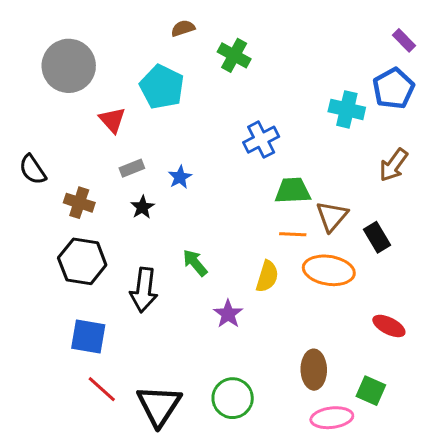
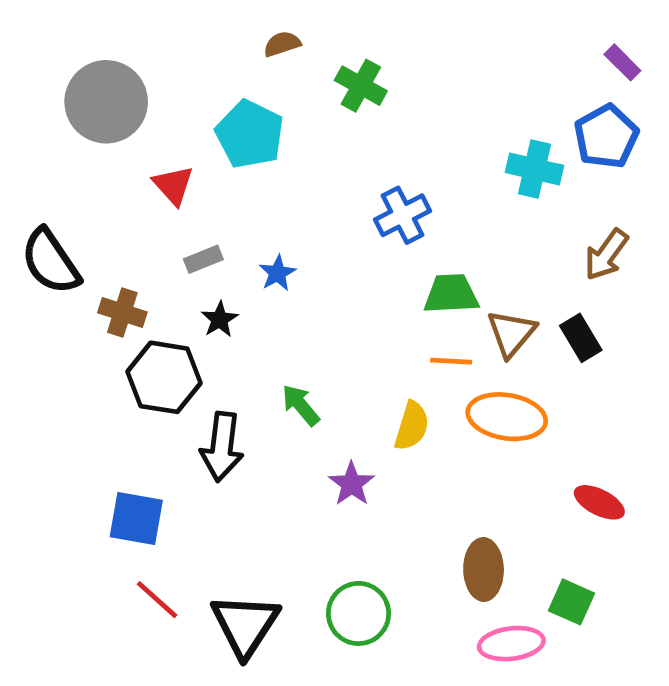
black semicircle: (33, 170) -> (51, 262), size x1.4
black rectangle: (377, 237) -> (581, 338), moved
black hexagon: (82, 261) -> (164, 377), moved

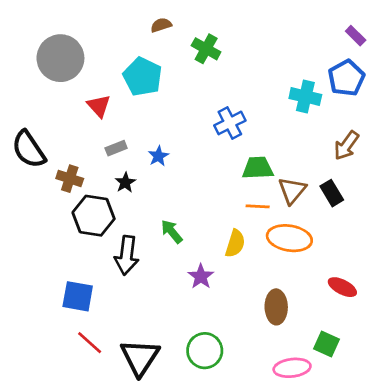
brown ellipse: (484, 569) -> (276, 307), moved

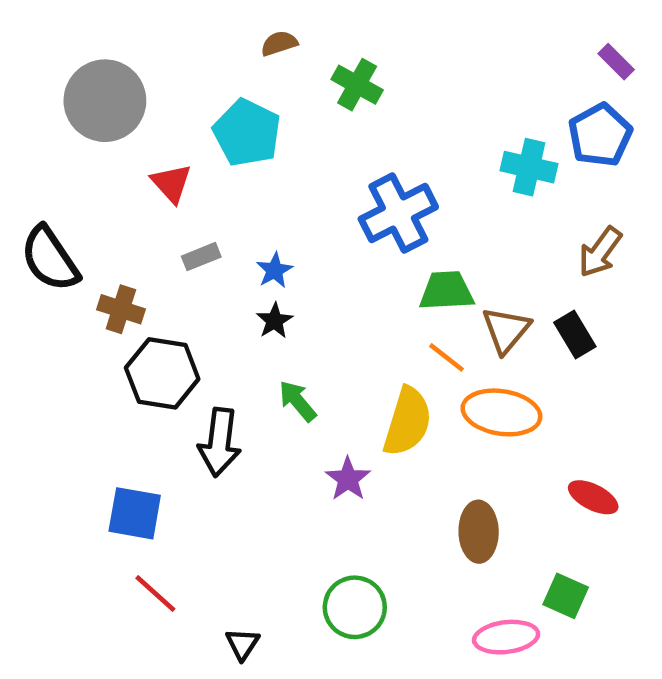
blue cross: (230, 123) -> (398, 213), size x1.4
black star: (125, 183) -> (275, 321), moved
orange line: (258, 206) -> (446, 357), turned 35
yellow semicircle: (235, 243) -> (407, 422), size x1.4
black triangle: (140, 357) -> (242, 644), moved, size x0.5

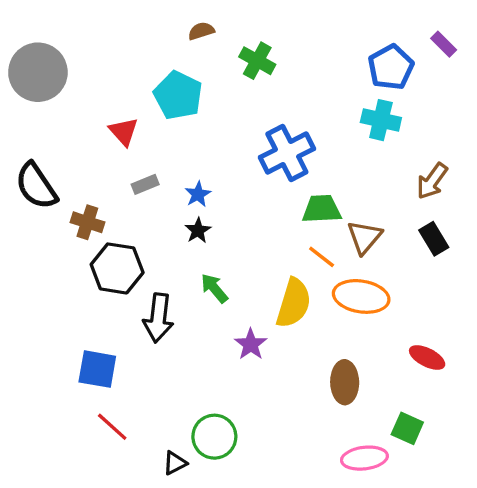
gray circle: (105, 101) -> (38, 72), moved
blue pentagon: (600, 135) -> (391, 67), moved
black rectangle: (575, 335) -> (434, 239), moved
green circle: (355, 607) -> (214, 437), moved
black triangle: (242, 644) -> (175, 463), turned 30

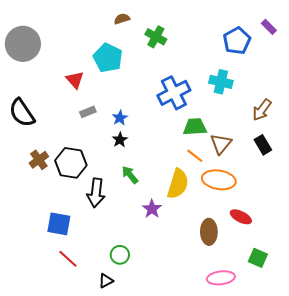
cyan cross: (381, 120) -> (221, 82), moved
brown cross: (87, 222) -> (39, 160), moved, turned 36
red ellipse: (427, 357) -> (241, 217), moved
green square: (407, 428) -> (258, 258), moved
green circle: (214, 437) -> (120, 255), moved, size x0.7

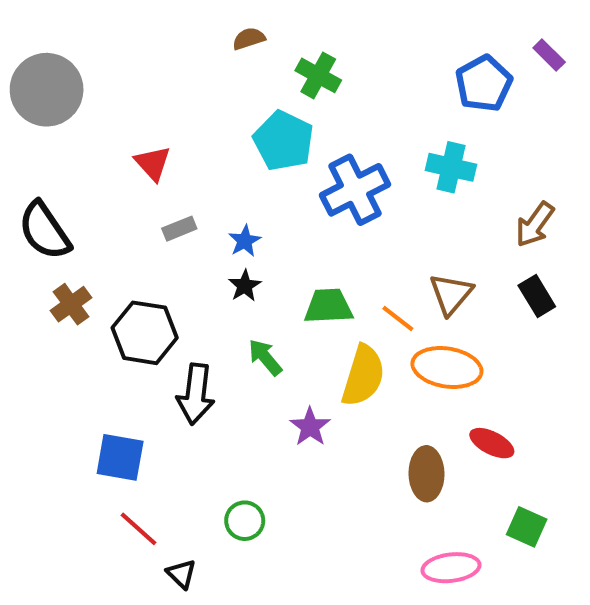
cyan pentagon: (108, 58) -> (283, 141), moved
green trapezoid: (195, 127) -> (328, 306), moved
brown cross: (39, 160) -> (71, 304), moved
black triangle: (106, 281) -> (181, 574), moved, turned -49

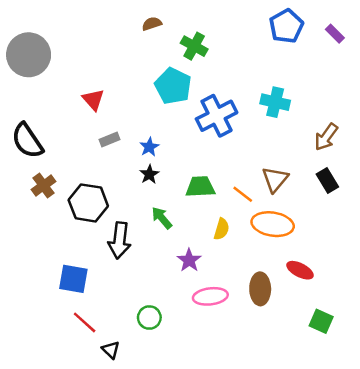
blue pentagon: (484, 84) -> (286, 26), moved
yellow semicircle: (363, 376) -> (222, 229), size x0.6
pink ellipse: (451, 568) -> (210, 296), moved

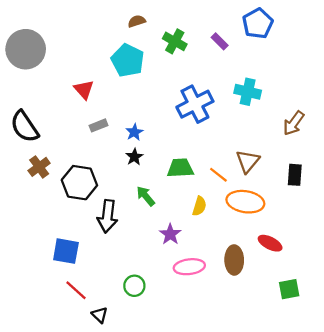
purple rectangle: (335, 34) -> (220, 41), moved
cyan pentagon: (173, 86) -> (128, 60), moved
black rectangle: (327, 181) -> (295, 175), moved, turned 35
green square: (321, 321) -> (289, 289), turned -35

